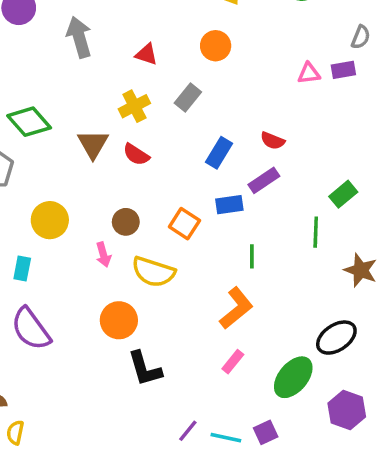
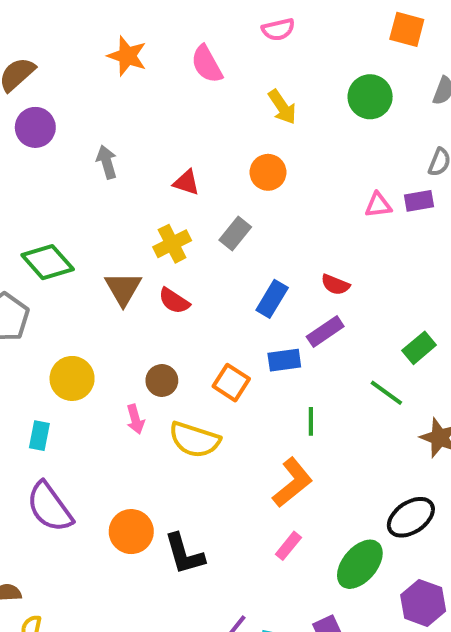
gray arrow: (79, 37) -> (107, 162), size x0.7
green line: (316, 232) -> (386, 393), turned -56
orange circle: (119, 320) -> (131, 532), moved

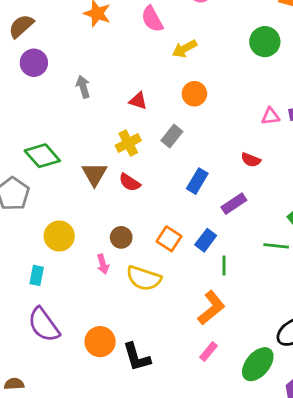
yellow arrow: (282, 107) -> (185, 49), moved, turned 95
red semicircle: (335, 285) -> (251, 160), moved
blue rectangle: (284, 360) -> (206, 240), moved, turned -45
green line: (386, 393) -> (276, 246), turned -30

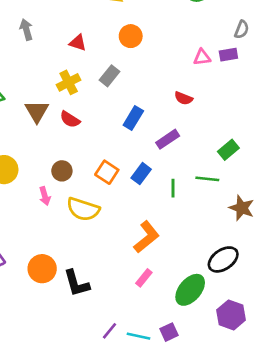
green line: (224, 266) -> (173, 188), moved

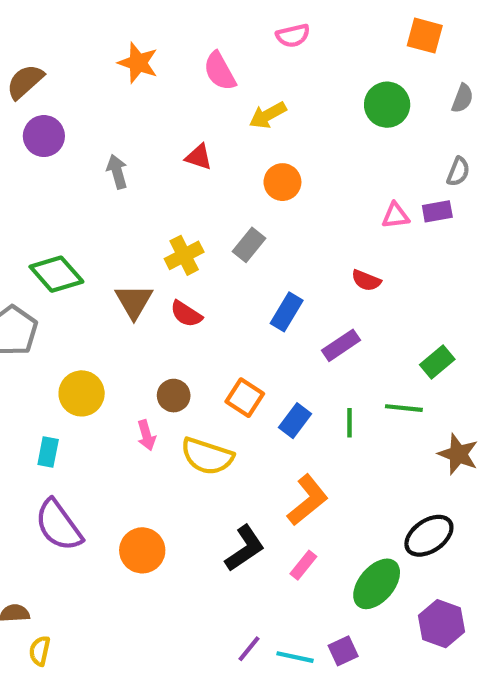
red triangle: (78, 43) -> (199, 157), moved
blue rectangle: (141, 174) -> (295, 421), moved
black L-shape: (76, 283) -> (245, 548), moved, turned -108

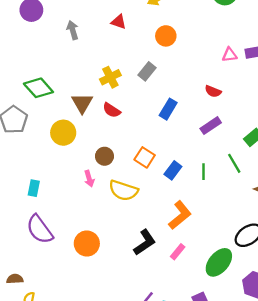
purple rectangle: (341, 345) -> (211, 126), moved
yellow circle: (82, 393) -> (63, 133), moved
green line: (404, 408) -> (234, 163), turned 54

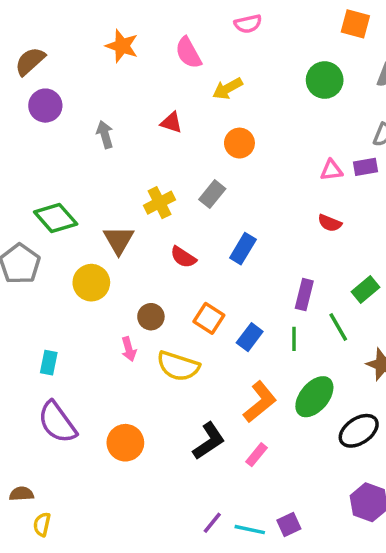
red semicircle: (213, 91) -> (330, 223), moved
red semicircle: (112, 110) -> (183, 257), moved
purple rectangle: (211, 126) -> (304, 295), moved, turned -42
green ellipse: (219, 262) -> (314, 397), moved

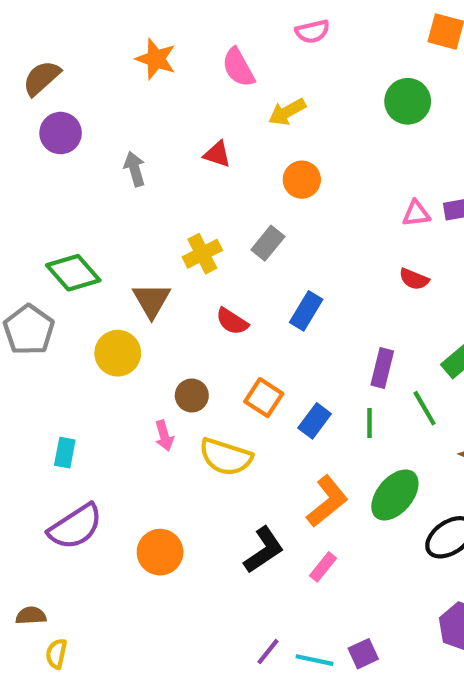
purple semicircle: (57, 422) -> (75, 527), turned -87

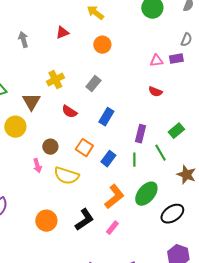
yellow arrow: (287, 112) -> (95, 13), turned 66
red triangle: (217, 154) -> (62, 33), turned -40
gray rectangle: (268, 243) -> (93, 84), moved
blue rectangle: (306, 311) -> (106, 117), moved
orange circle: (160, 552) -> (46, 221), moved

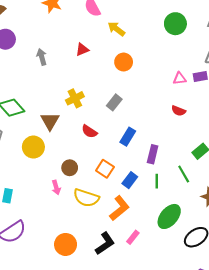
purple rectangle: (140, 134) -> (153, 154), moved
orange L-shape: (114, 197) -> (119, 208), moved
pink rectangle: (112, 228) -> (133, 237), moved

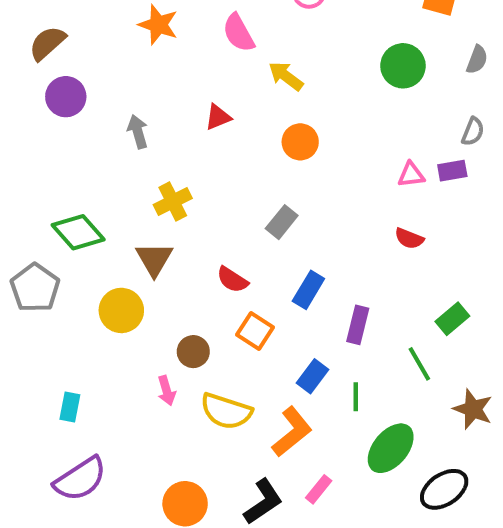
yellow cross: (75, 98) -> (173, 201), moved
orange square: (105, 169) -> (255, 331), moved
green line: (157, 181) -> (356, 397), moved

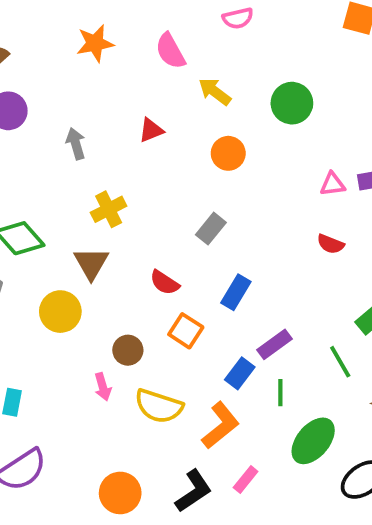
orange star: (158, 25) -> (95, 43), turned -30
green circle: (403, 66) -> (292, 103), moved
purple rectangle: (358, 325) -> (275, 344), moved, turned 40

